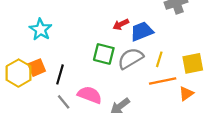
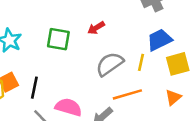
blue trapezoid: (142, 31) -> (159, 40), moved
green square: (104, 54) -> (58, 39), moved
orange line: (163, 81) -> (127, 94), moved

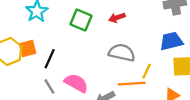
yellow line: (141, 62) -> (147, 71), moved
gray semicircle: (110, 64) -> (122, 53), turned 35

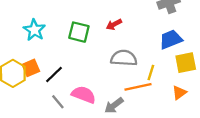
black line: (50, 59) -> (54, 75), turned 30

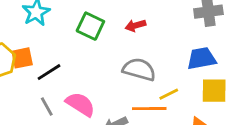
yellow line: (151, 73) -> (169, 94), turned 35

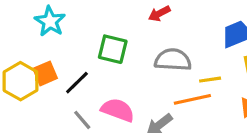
green square: (90, 26) -> (113, 49), moved
yellow line: (169, 94) -> (210, 80), turned 30

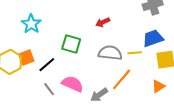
yellow line: (210, 80) -> (135, 53), moved
orange line: (192, 99) -> (122, 79), turned -40

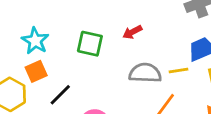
green square: (71, 44) -> (90, 44), moved
orange square: (26, 58) -> (36, 71), moved

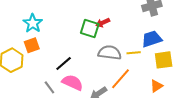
green square: (90, 44) -> (90, 29), moved
black line: (60, 95) -> (64, 63), moved

